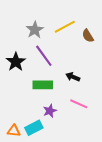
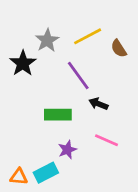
purple line: (44, 56) -> (78, 75), moved
black star: (16, 62) -> (23, 63), moved

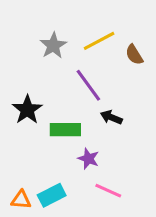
black star: (23, 63) -> (27, 110), moved
pink line: (107, 140) -> (108, 191), moved
purple star: (67, 150) -> (88, 159), moved, turned -30

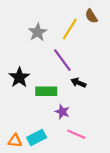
yellow line: (99, 41) -> (70, 29), turned -30
brown semicircle: (134, 55) -> (91, 16), moved

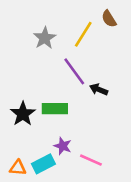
black star: (19, 77) -> (23, 114), moved
black arrow: (78, 83) -> (99, 89), moved
purple star: (62, 112) -> (63, 146), moved

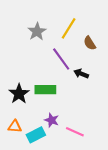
brown semicircle: (109, 19) -> (90, 43), moved
orange triangle: (18, 168) -> (15, 126), moved

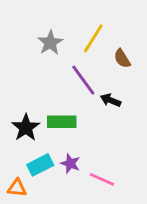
orange triangle: (15, 126) -> (17, 188), moved
cyan rectangle: (36, 135) -> (40, 165), moved

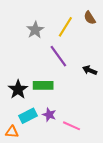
brown semicircle: (122, 59) -> (90, 18), moved
black arrow: (111, 100) -> (90, 70), moved

